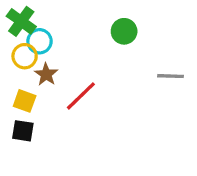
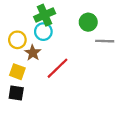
green cross: (21, 21) -> (45, 15), moved, turned 30
cyan circle: (40, 41) -> (43, 32), moved
gray line: (170, 76) -> (105, 41), moved

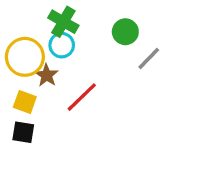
green cross: (45, 15) -> (63, 22), turned -36
yellow circle: (17, 40) -> (25, 57), size x1.5
gray line: (105, 41) -> (149, 59), turned -48

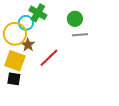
cyan circle: (62, 45) -> (26, 23), moved
gray line: (149, 59) -> (80, 35), moved, turned 42
yellow square: (25, 102) -> (15, 61), size x1.5

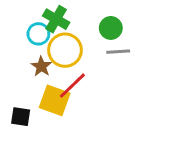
yellow circle: (15, 34) -> (65, 50), moved
yellow square: (15, 61) -> (55, 100), moved

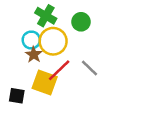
green circle: (111, 28) -> (81, 22), moved
cyan circle: (38, 34) -> (31, 40), moved
gray line: (118, 52) -> (89, 68), moved, turned 48

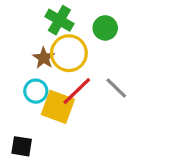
cyan circle: (31, 40) -> (36, 91), moved
brown star: (34, 55) -> (44, 58), moved
black square: (17, 96) -> (22, 146), moved

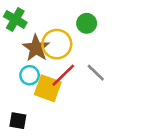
green cross: (59, 20) -> (15, 19), moved
brown star: (44, 58) -> (36, 48), size x1.5

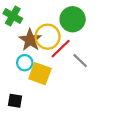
green circle: (87, 23) -> (73, 19), size x1.5
red line: (63, 75) -> (61, 49), moved

